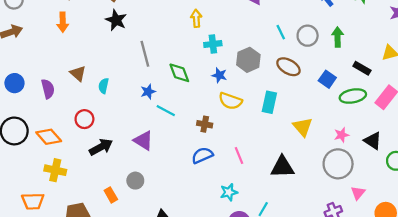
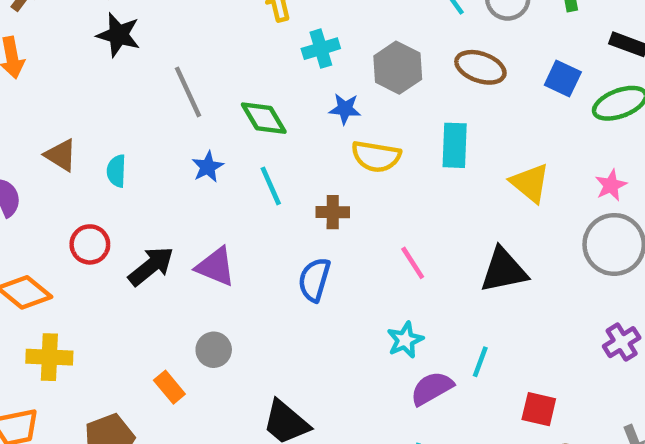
cyan line: (166, 111) -> (271, 186), moved, turned 48
black arrow: (101, 147) -> (151, 266), moved
blue semicircle: (202, 155) -> (314, 280), moved, turned -40

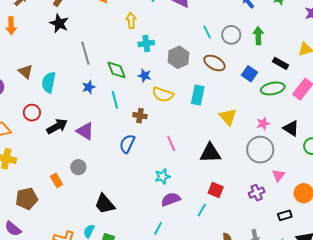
blue star: (345, 109) -> (145, 76), moved
cyan semicircle: (116, 171) -> (49, 82), size x1.5
cyan line: (480, 362) -> (202, 210), moved
red square: (539, 409) -> (216, 190), moved

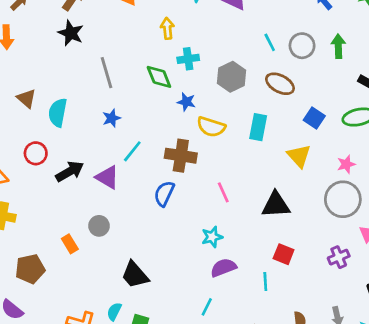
green diamond: (117, 70) -> (159, 77), moved
blue square: (250, 74) -> (314, 118), moved
cyan line: (115, 100) -> (132, 151), moved, turned 54
brown cross: (140, 116) -> (181, 156), size x1.6
cyan line: (202, 210) -> (265, 281), turned -32

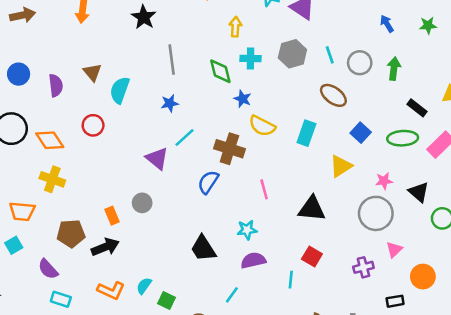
gray hexagon: (232, 77) -> (292, 54), moved
yellow triangle: (299, 156) -> (341, 166), turned 30
black arrow: (70, 171) -> (105, 247), moved
black trapezoid: (135, 275) -> (203, 248), moved

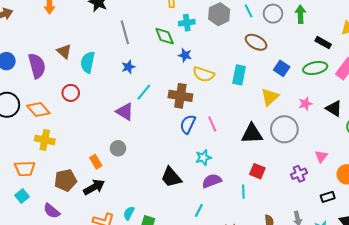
purple semicircle: (56, 85) -> (37, 66), size x1.4
blue semicircle: (208, 182) -> (188, 124), moved
gray circle: (376, 213) -> (284, 129), moved

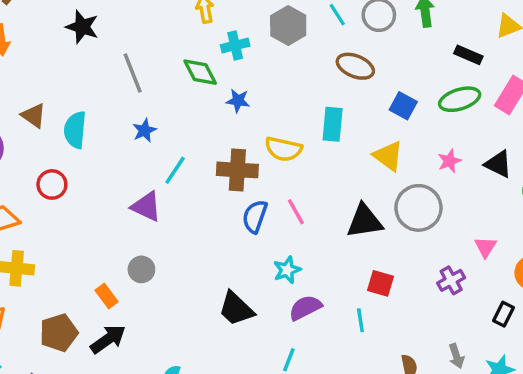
yellow semicircle: (204, 74) -> (283, 149), moved
yellow triangle: (270, 97) -> (388, 156), turned -36
black rectangle: (328, 197) -> (504, 314), turned -40

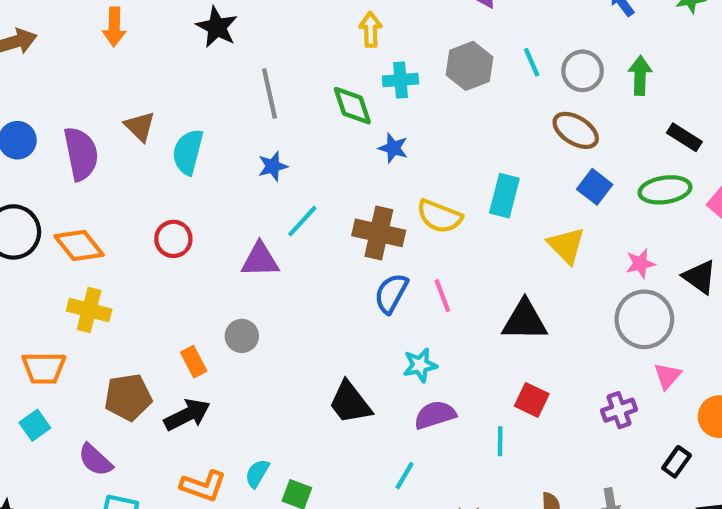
brown ellipse: (355, 66) -> (576, 130), moved
red circle: (52, 184) -> (173, 239), moved
purple triangle: (146, 206) -> (260, 260), turned -36
gray circle: (418, 208) -> (644, 319), moved

